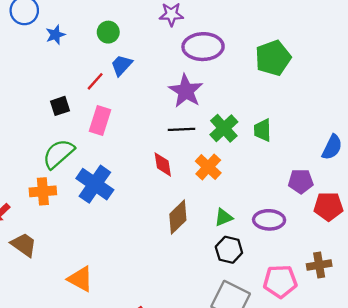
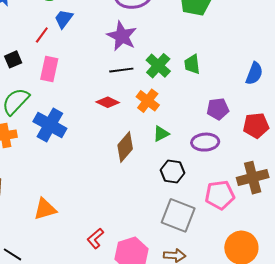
red diamond: (163, 164) -> (108, 102), turned -50
purple pentagon: (301, 181) -> (218, 109), moved
green triangle: (224, 217) -> (161, 134), moved
brown cross: (319, 265) -> (253, 178), size x1.4
orange triangle: (80, 279) -> (45, 209), turned -40

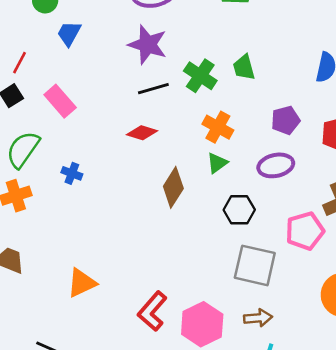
red line: (42, 35) -> (19, 63), moved
pink rectangle: (49, 69) -> (60, 101), turned -45
orange cross: (148, 101) -> (218, 127), moved
blue cross: (50, 125) -> (72, 173), size x0.5
red L-shape: (95, 238) -> (152, 311), size x1.4

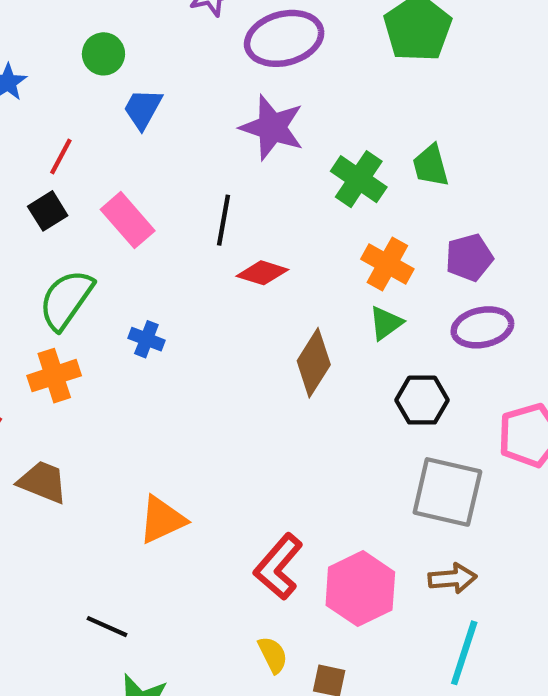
black line: (153, 89) -> (224, 220), moved, turned -64
purple pentagon: (286, 120) -> (469, 258), moved

